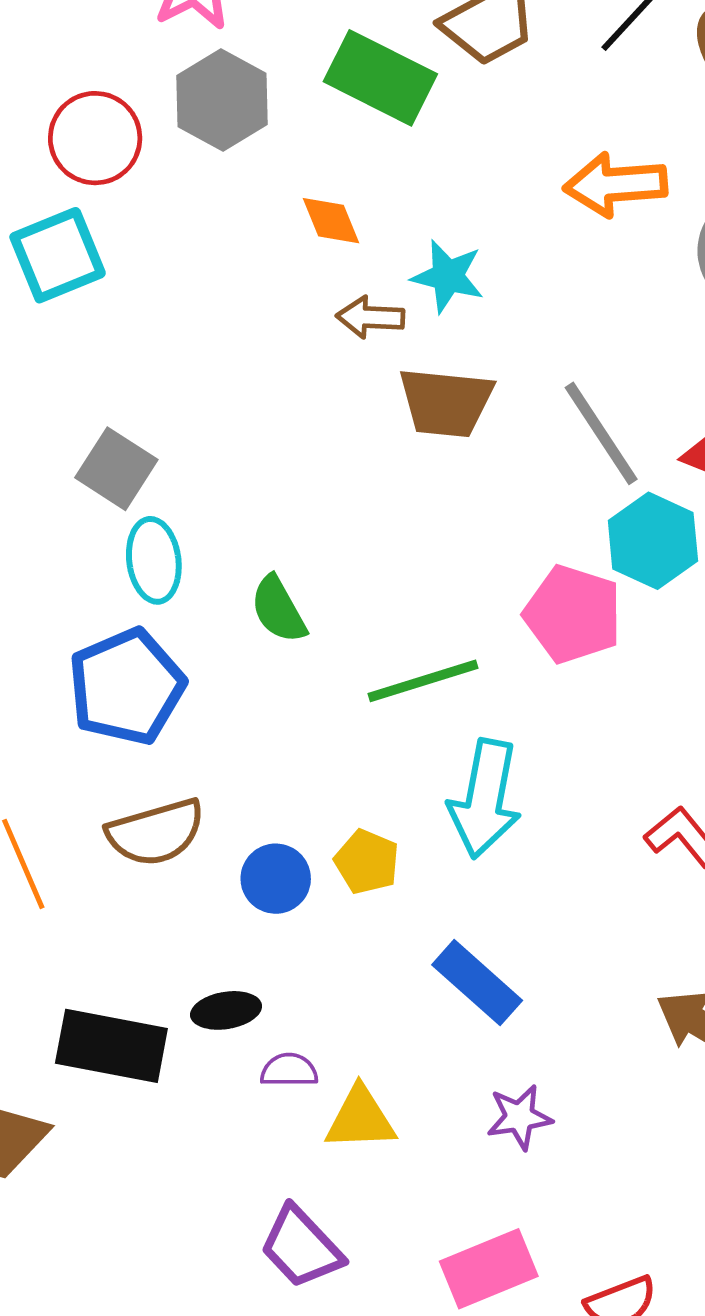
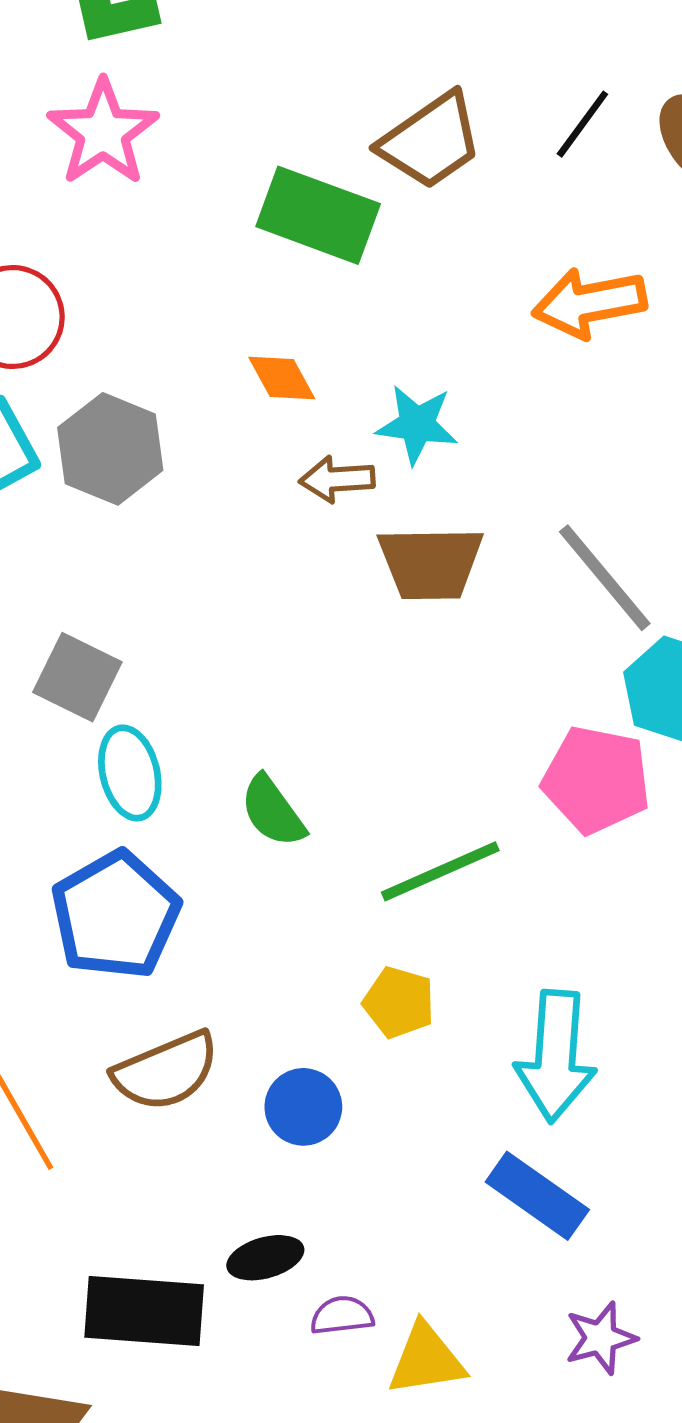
gray hexagon: (222, 100) -> (110, 449), moved
cyan arrow: (485, 799) -> (556, 1056), moved
yellow pentagon: (367, 862) -> (399, 1002), moved

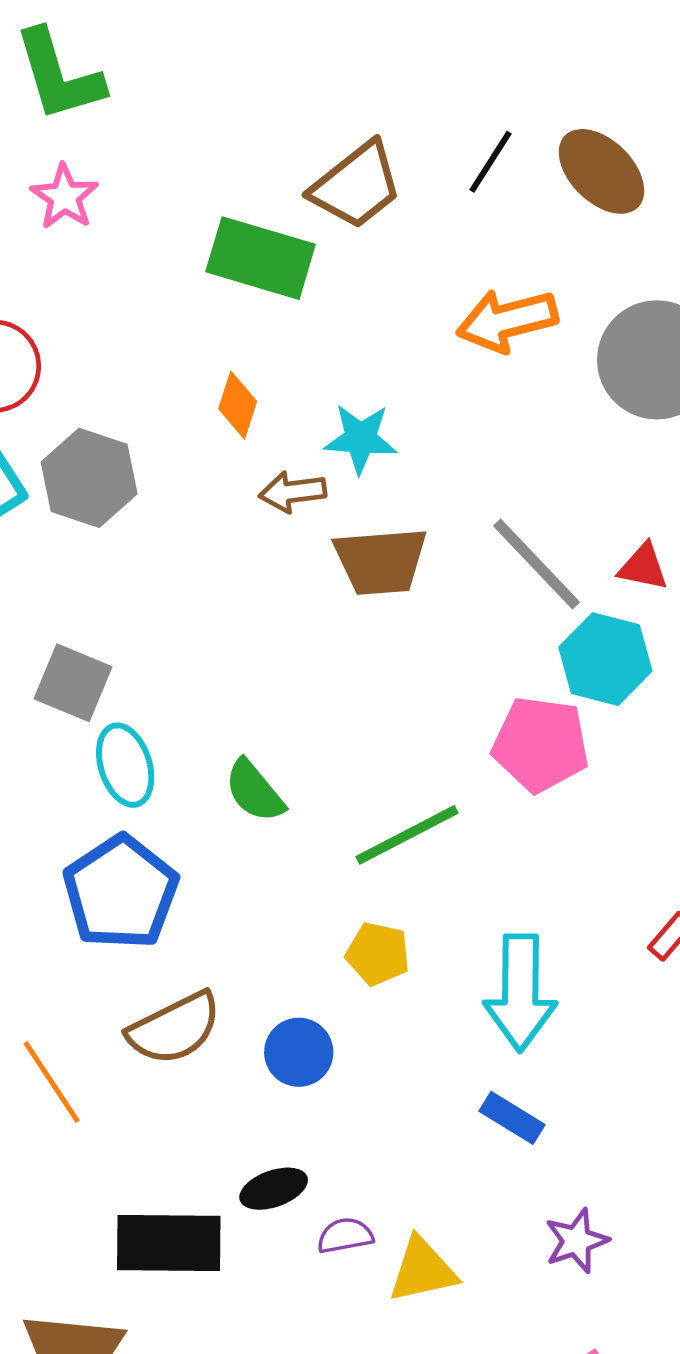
pink star: (103, 132) -> (64, 197), size x0.7
orange diamond: (282, 378) -> (238, 405), turned 50
blue rectangle: (537, 1196) -> (512, 1118), size x0.7

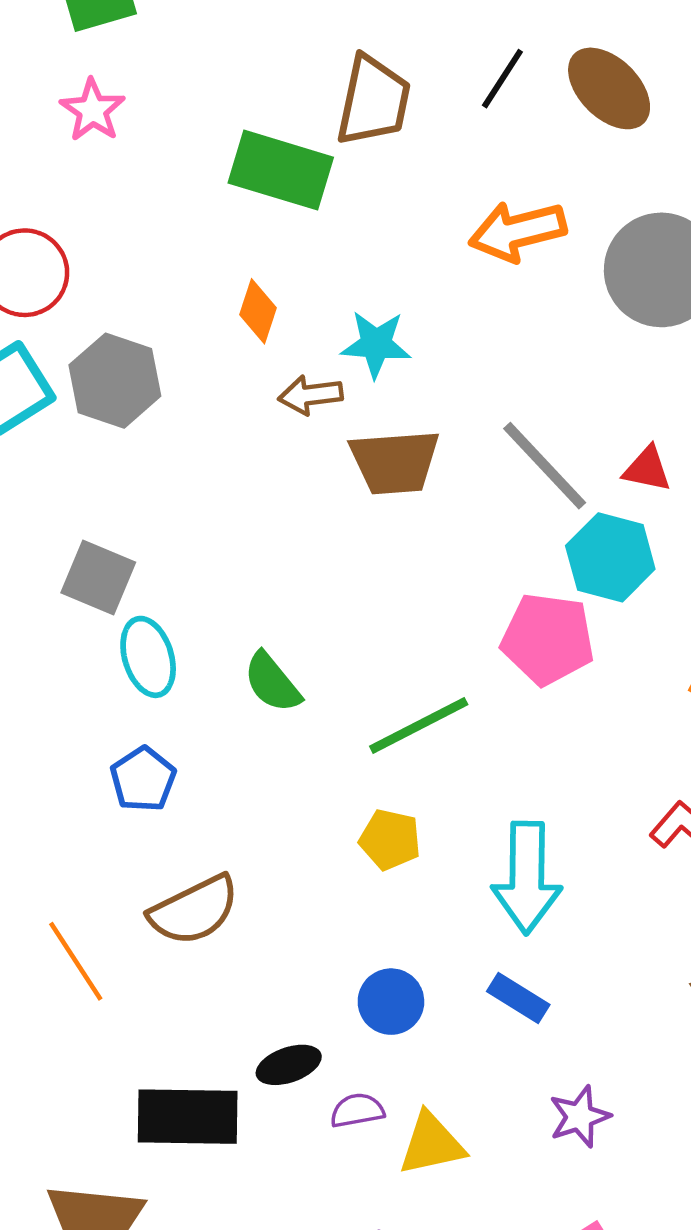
brown trapezoid: (356, 185) -> (373, 101), turned -40
blue pentagon: (121, 892) -> (143, 779), size x0.6
blue circle: (299, 1052) -> (391, 1002), moved

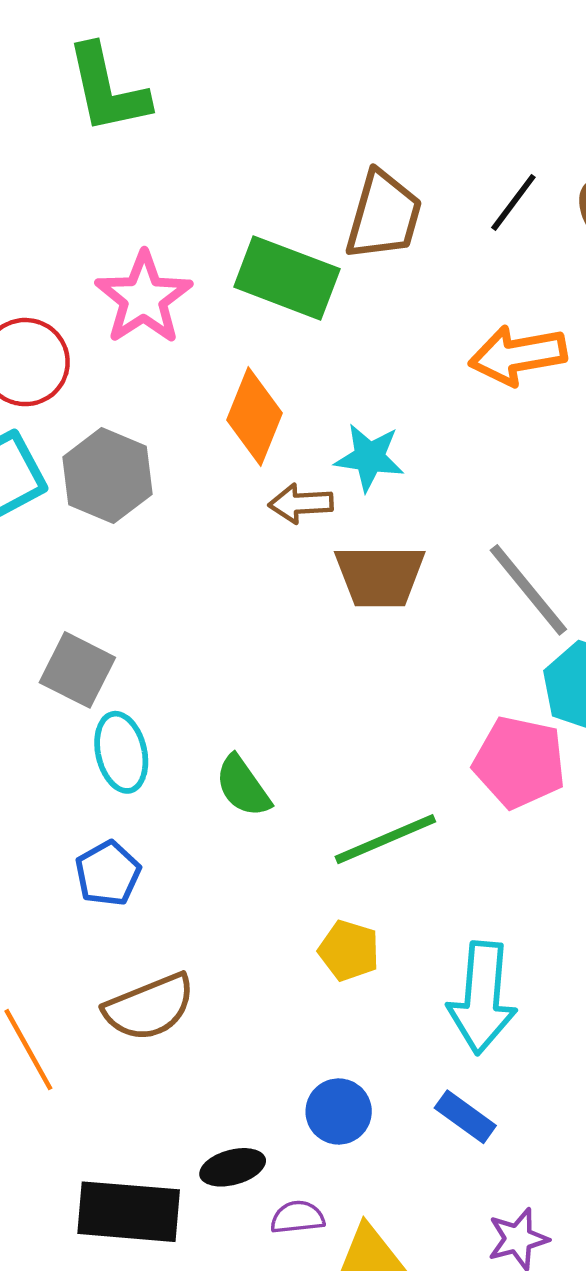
pink star: (93, 110) -> (144, 298), moved, size x1.5
orange diamond: (258, 311) -> (254, 417), size x1.5

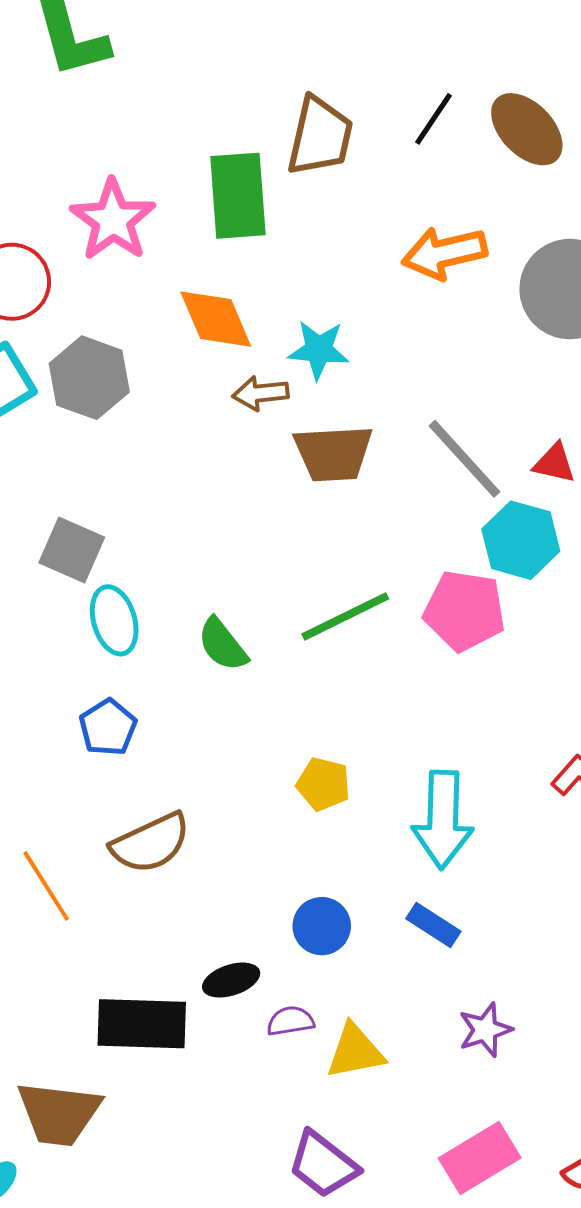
green rectangle: (287, 278) -> (238, 196), turned 68
orange diamond: (254, 417) -> (216, 319), turned -42
green line: (385, 839) -> (345, 616), moved

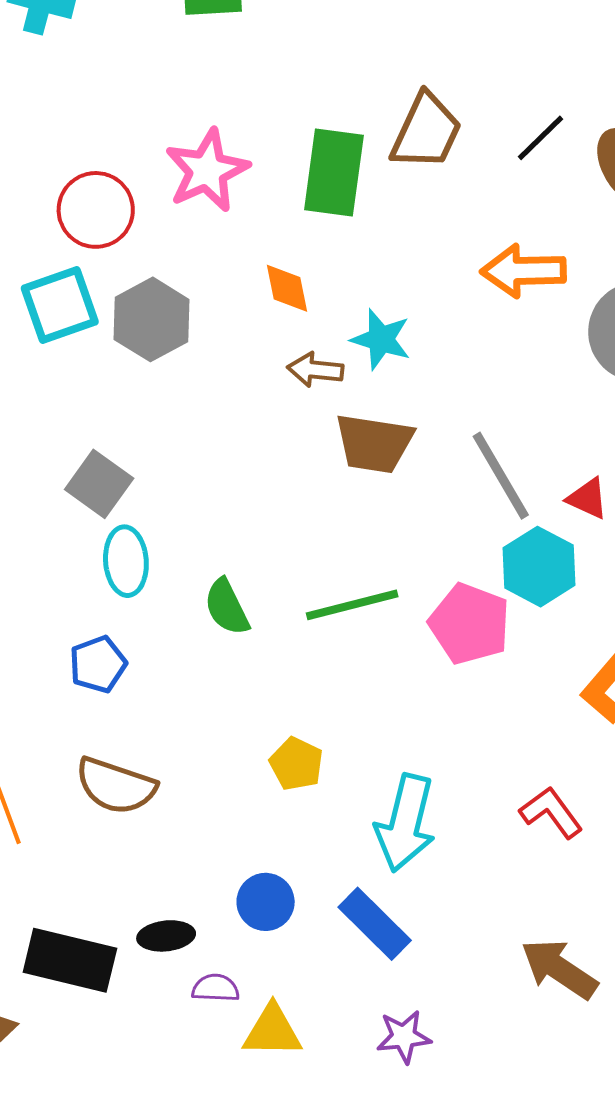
orange diamond: (216, 319) -> (287, 288), size x0.7
brown semicircle: (151, 843) -> (116, 786), turned 32
blue rectangle: (433, 925) -> (375, 924), size x1.4

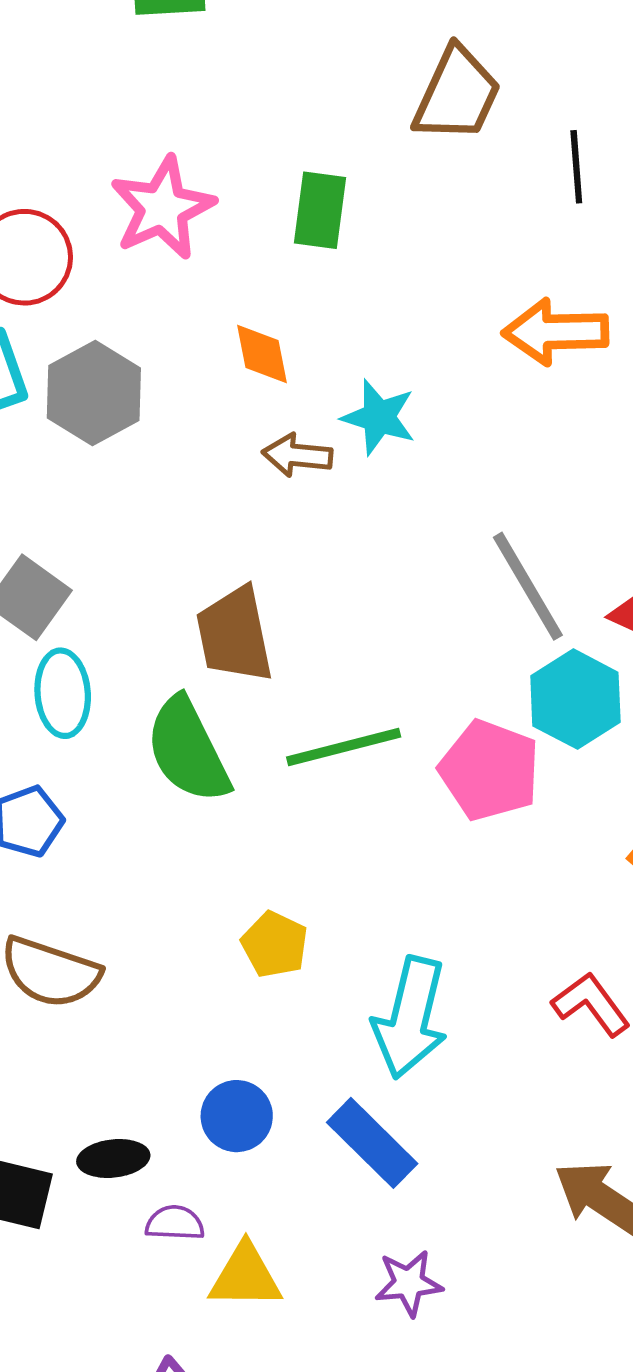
brown trapezoid: (426, 132) -> (457, 94), moved
black line: (540, 138) -> (576, 167), turned -50
green rectangle: (334, 173) -> (320, 210), size x0.7
brown trapezoid: (374, 443) -> (235, 635), moved, turned 70
green semicircle: (227, 607) -> (188, 750), size x1.5

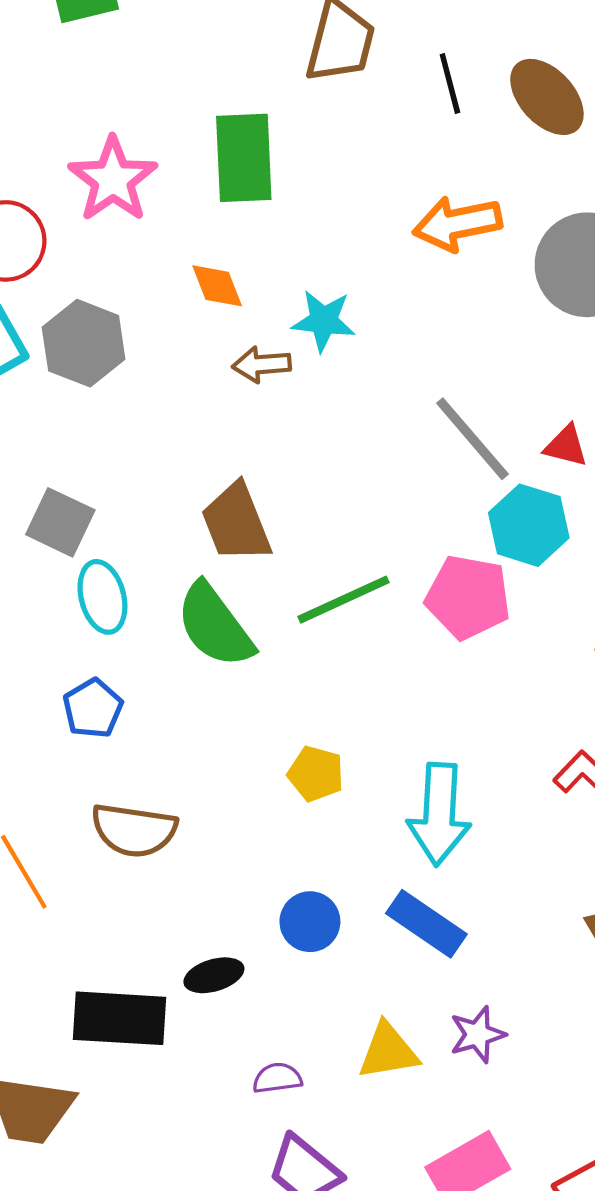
green rectangle: (320, 210) -> (244, 158), size x1.4
purple semicircle: (175, 1223) -> (277, 1078), moved
yellow triangle: (245, 1276) -> (388, 1051), moved

